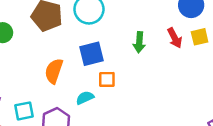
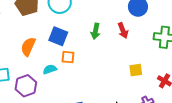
yellow square: (200, 37) -> (136, 70), moved
blue square: (91, 54) -> (58, 36), turned 30

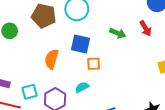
green arrow: (96, 31) -> (118, 33), turned -70
cyan semicircle: (50, 69) -> (82, 87), moved

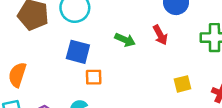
orange semicircle: (51, 59) -> (17, 75), moved

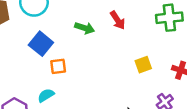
blue square: (78, 52) -> (41, 44), turned 30

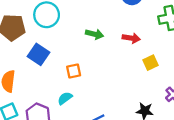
red arrow: (118, 20) -> (131, 38), moved, turned -42
blue square: (41, 44) -> (38, 54), moved

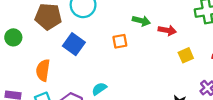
green arrow: (95, 34) -> (141, 21), moved
orange square: (74, 71) -> (120, 41), moved

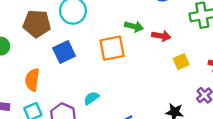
orange square: (120, 41) -> (112, 48), size x1.6
blue square: (74, 44) -> (64, 52), turned 30

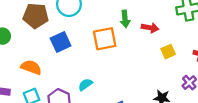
green arrow: (134, 26) -> (125, 19), turned 70
orange semicircle: (32, 80) -> (31, 67), turned 102

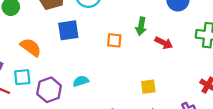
orange square: (105, 39) -> (114, 40), size x0.6
yellow square: (168, 52) -> (148, 87), moved

